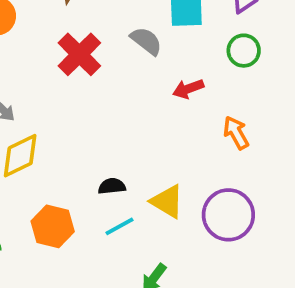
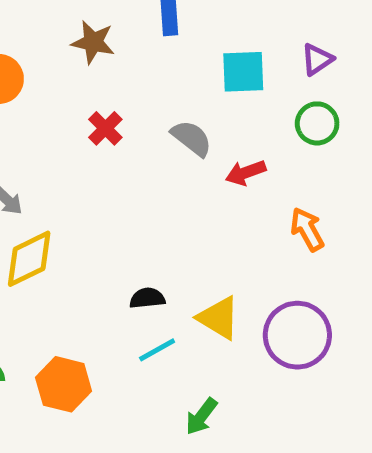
gray semicircle: (146, 41) -> (192, 138), moved
red cross: (79, 54) -> (105, 128), size x0.6
orange hexagon: (53, 226) -> (64, 384), moved

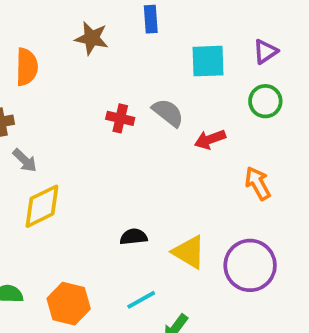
red cross: (105, 128) -> (120, 118), moved, turned -32
cyan line: (157, 350) -> (141, 300), moved

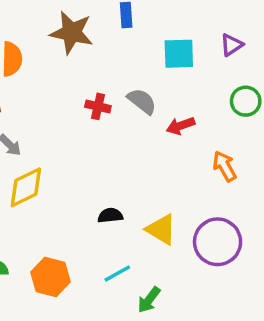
brown star: (92, 38) -> (72, 33), size x1.4
green circle: (265, 101) -> (246, 101), moved

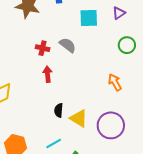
red arrow: (181, 126) -> (48, 74), moved, turned 105
black semicircle: (110, 215) -> (59, 110), moved, turned -80

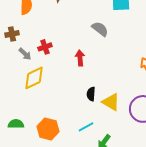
red cross: (43, 48) -> (45, 47), moved, turned -32

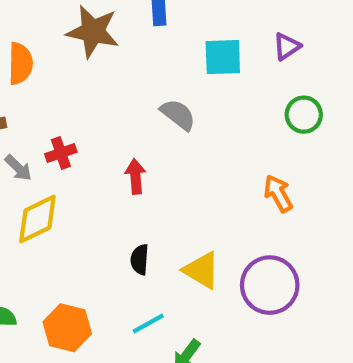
black semicircle: (91, 94) -> (140, 260), moved

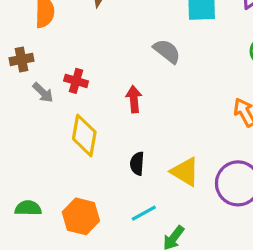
red cross: (61, 153) -> (76, 81), turned 35
yellow diamond: (37, 219) -> (84, 135), moved, turned -54

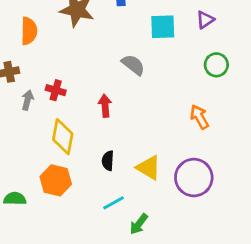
gray arrow: (43, 92) -> (28, 100), turned -120
orange hexagon: (81, 216) -> (56, 180), moved

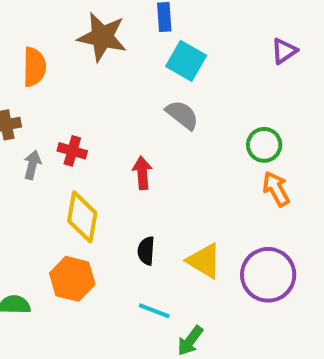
cyan square: (163, 27) -> (186, 61), moved, turned 32
green circle: (216, 65) -> (264, 145), moved
cyan line: (113, 203) -> (154, 311), turned 50

